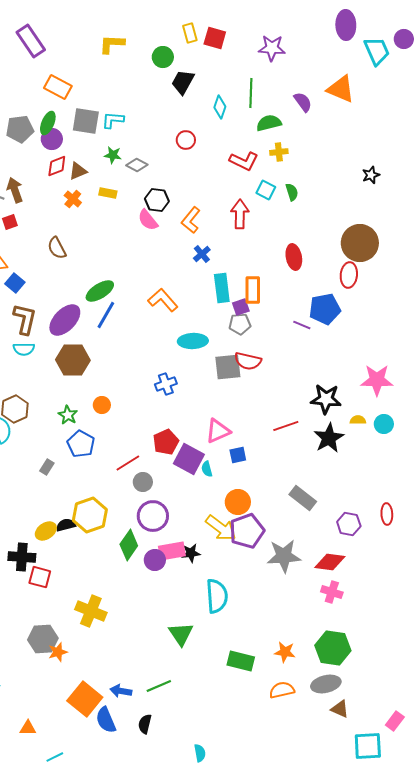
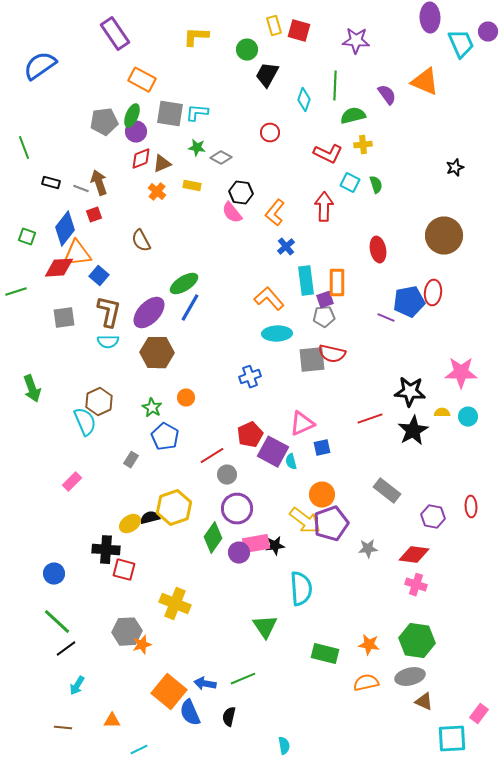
red ellipse: (349, 275) -> (433, 293), moved
orange L-shape: (163, 300) -> (269, 299), moved
gray star: (284, 556) -> (368, 549), size x0.6

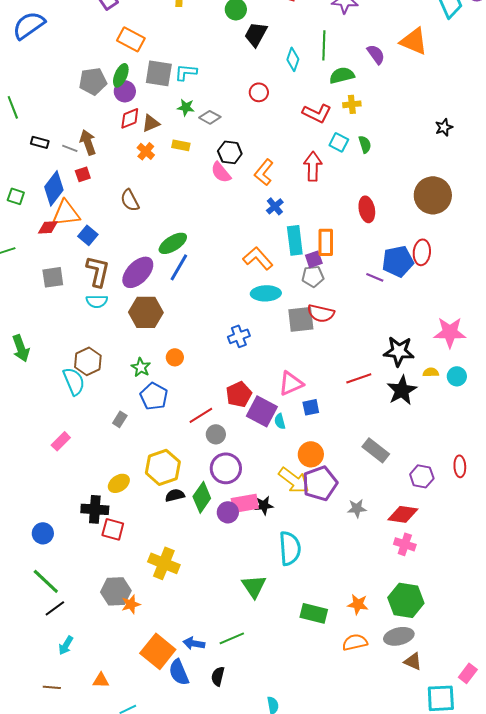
red diamond: (59, 268) -> (48, 227), size x0.7
black semicircle: (150, 518) -> (175, 495), moved

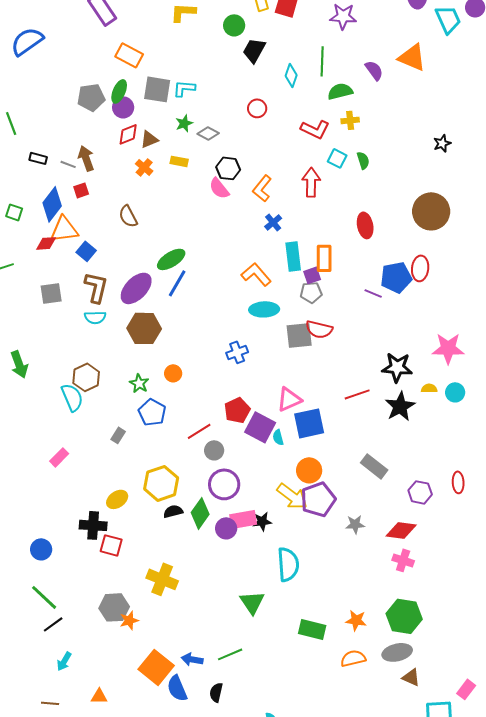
green star: (186, 107) -> (184, 123), turned -30
blue square: (311, 407) -> (309, 423), size x1.8

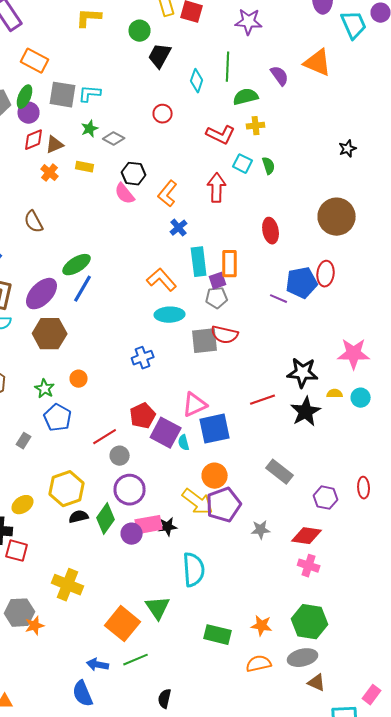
orange square: (156, 667) -> (123, 624), moved
black semicircle: (216, 692) -> (165, 699), moved

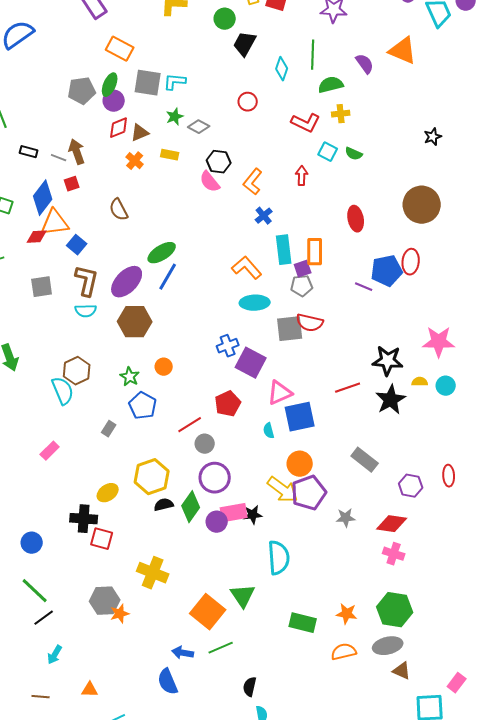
green semicircle: (269, 166) -> (354, 154), turned 132
red arrow: (217, 188) -> (302, 176), size x0.7
purple square: (166, 433) -> (251, 363), moved

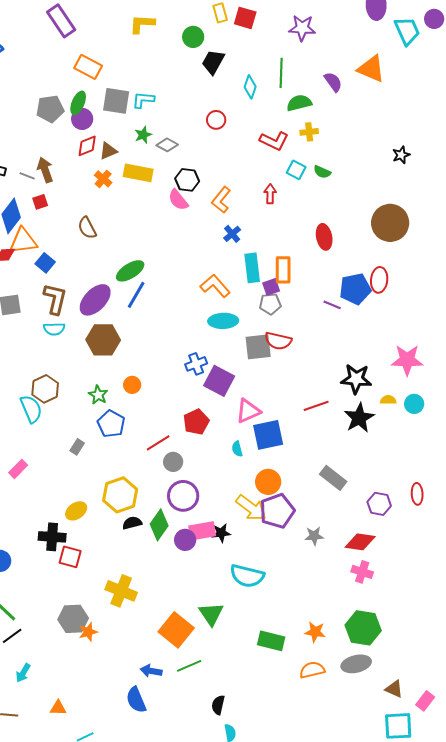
yellow rectangle: (170, 155) -> (138, 173), size x1.6
cyan semicircle: (279, 558) -> (247, 576), turned 108
brown triangle: (402, 671) -> (394, 689), moved

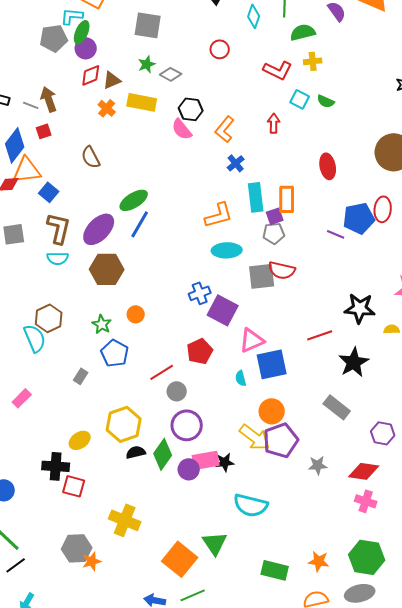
cyan L-shape: (143, 100) -> (72, 16), moved
gray square: (116, 101) -> (148, 25), moved
orange L-shape: (215, 286) -> (219, 215), turned 116
black star: (359, 418) -> (354, 362), moved

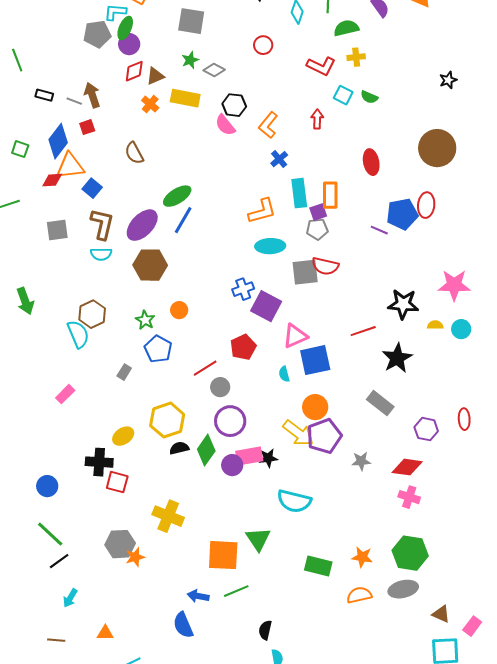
orange square: (180, 559) -> (223, 555), turned -36

